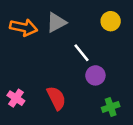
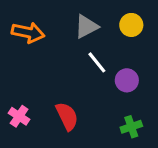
gray triangle: (56, 22) -> (86, 26), moved
purple circle: (95, 75) -> (127, 80), moved

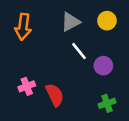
orange arrow: (28, 32) -> (23, 27), turned 85
pink cross: (19, 116) -> (27, 86), moved, turned 35

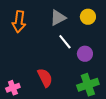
pink cross: (27, 86) -> (13, 88), moved
green cross: (107, 103) -> (88, 85), size x1.5

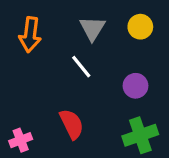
gray triangle: (58, 18) -> (92, 28), turned -30
white line: (65, 42) -> (81, 67), moved

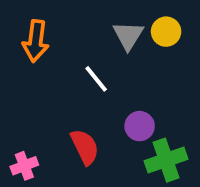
gray triangle: (92, 28) -> (128, 35), moved
purple circle: (136, 86) -> (140, 126), moved

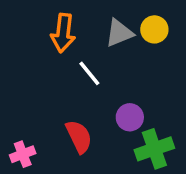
gray triangle: (128, 35) -> (119, 33), turned 36
orange arrow: (36, 41) -> (63, 33), moved

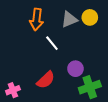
red semicircle: (79, 137) -> (46, 80), turned 72

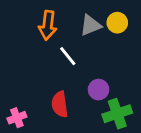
red semicircle: (46, 80) -> (60, 104), turned 126

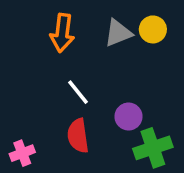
white line: (68, 56) -> (78, 92), moved

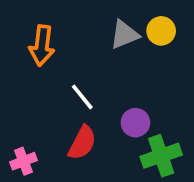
orange arrow: (62, 33) -> (42, 46), moved
red semicircle: (78, 136) -> (82, 143), turned -144

